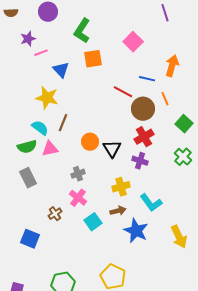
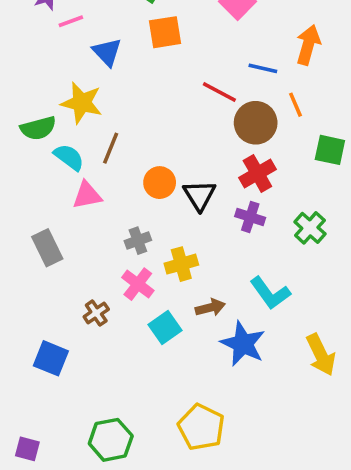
green square: (184, 124) -> (330, 150), turned -30
green semicircle: (27, 147) -> (38, 128), moved
green cross: (183, 157) -> (310, 228), moved
yellow cross: (121, 187) -> (181, 264), moved

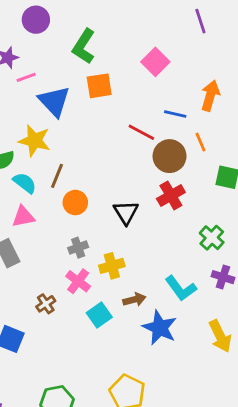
blue triangle: (107, 52) -> (54, 101), size x1.4
orange circle: (160, 183) -> (75, 203), moved
pink triangle: (87, 195) -> (23, 217), moved
purple cross: (250, 217) -> (223, 277), moved

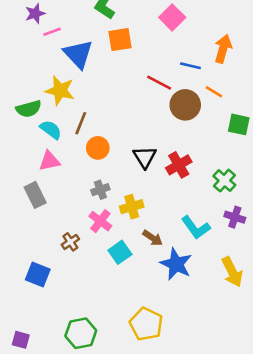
orange line: (200, 142) -> (214, 92), turned -36
red cross: (171, 195) -> (179, 165), moved
brown arrow: (134, 300) -> (153, 238), turned 48

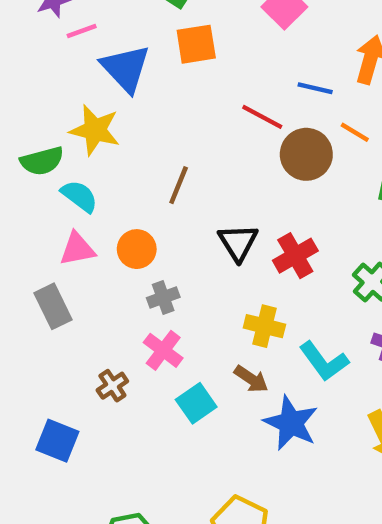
brown line: (81, 123) -> (179, 185), moved
orange circle: (98, 148) -> (137, 249), moved
yellow cross: (132, 207) -> (264, 326), moved, turned 30

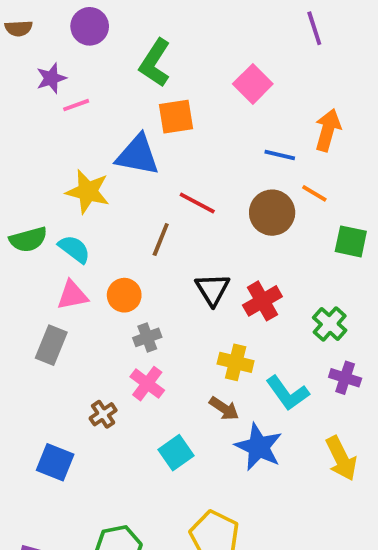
blue triangle: (126, 68) -> (138, 155), moved, turned -36
red line: (262, 117) -> (197, 203), moved
green semicircle: (42, 161) -> (28, 239), moved
gray rectangle: (53, 306) -> (51, 345), turned 48
cyan square: (196, 403) -> (176, 453), moved

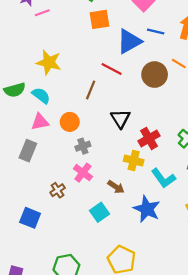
blue triangle: (138, 155) -> (129, 41), moved, turned -40
blue line: (280, 155) -> (156, 32), moved
red cross: (262, 301) -> (149, 138), moved
brown arrow: (224, 408) -> (116, 187), moved

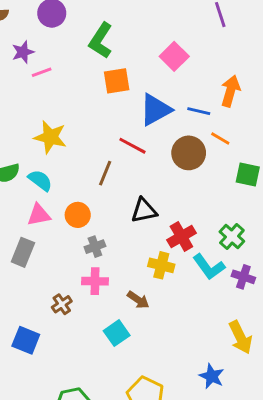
blue line: (156, 32) -> (199, 111), moved
black triangle: (120, 119) -> (144, 211), turned 50
pink cross: (83, 173) -> (95, 281), turned -36
cyan L-shape: (163, 178) -> (209, 267), moved
blue star: (147, 209) -> (212, 376), moved, size x0.7

